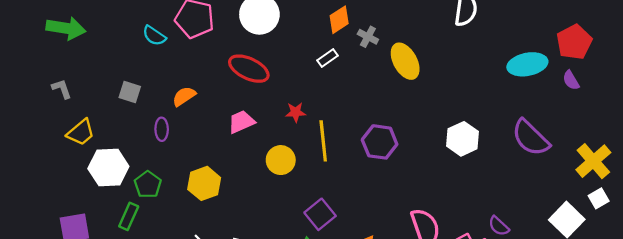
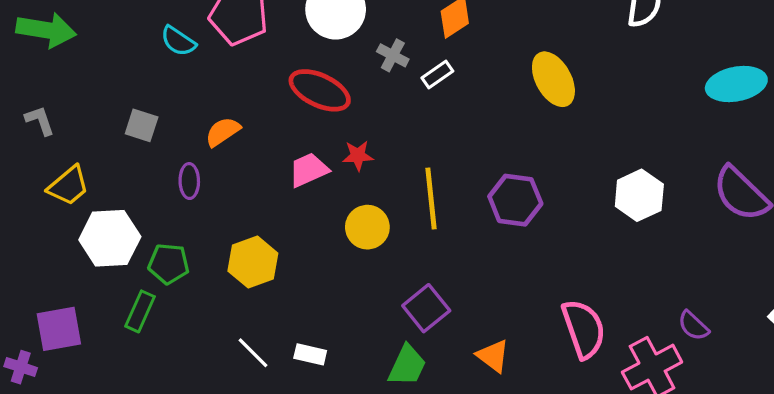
gray cross: (368, 37) -> (393, 55), moved
red star: (296, 112) -> (358, 156), moved
green pentagon: (148, 185) -> (169, 264), turned -30

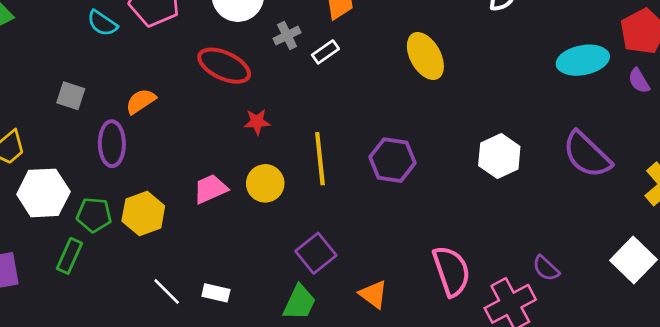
gray cross: (393, 55) -> (287, 36), turned 36
pink trapezoid: (309, 170) -> (210, 189), moved
purple ellipse: (189, 181) -> (112, 144), size x1.5
yellow hexagon: (253, 262) -> (143, 213), moved

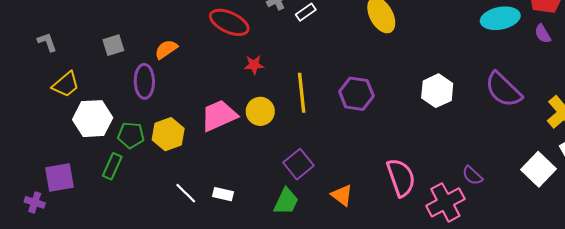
gray square: (71, 96) -> (113, 45), turned -35
pink trapezoid: (210, 189) -> (219, 115), size x1.4

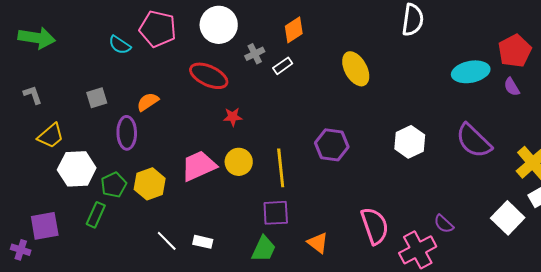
yellow line: (302, 93) -> (281, 168), moved
green pentagon: (131, 135) -> (114, 185), turned -30
purple square: (299, 164) -> (276, 213), turned 36

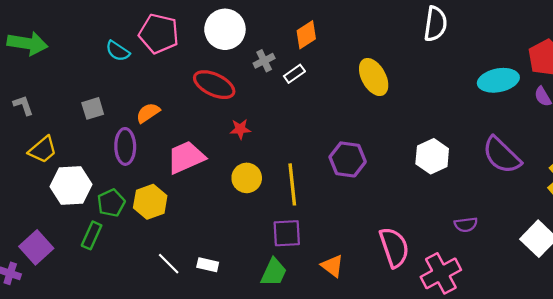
pink trapezoid: (199, 166) -> (186, 157), moved
purple semicircle: (444, 224) -> (466, 225), moved, turned -50
purple square: (45, 226) -> (36, 247), turned -32

